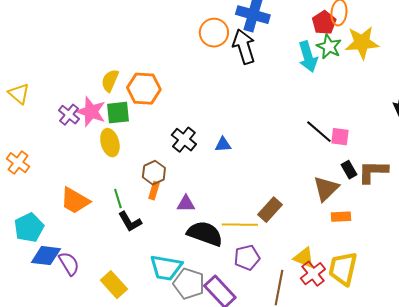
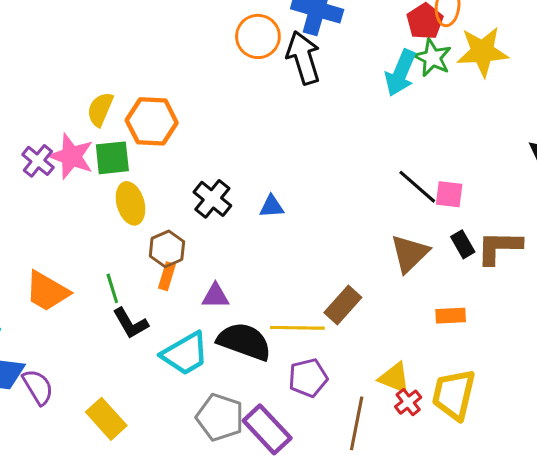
cyan arrow: (308, 57) -> (401, 73), turned 40
yellow ellipse: (110, 143) -> (130, 203), moved
brown triangle: (326, 189) -> (410, 253), moved
cyan trapezoid: (166, 268) -> (185, 354), moved, turned -40
red cross: (313, 274) -> (408, 402), size x0.7

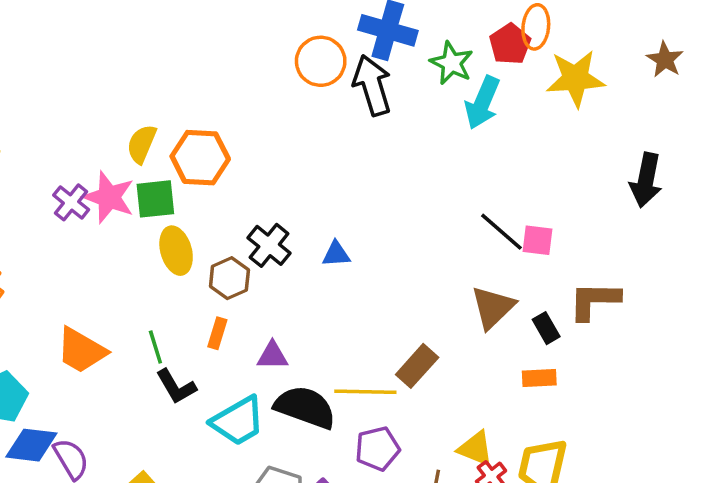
green star: (432, 58) -> (451, 63), moved
black rectangle: (463, 244) -> (546, 328), moved
brown hexagon: (167, 249) -> (229, 278), moved

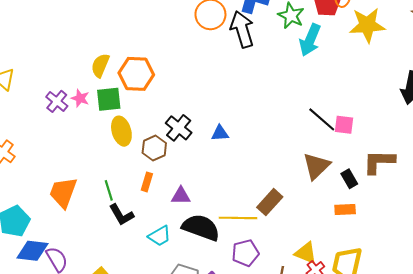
pink star: (109, 197) -> (80, 98), size x0.6
orange trapezoid: (81, 350) -> (63, 193), turned 80
cyan trapezoid: (238, 421) -> (160, 236), size x0.7

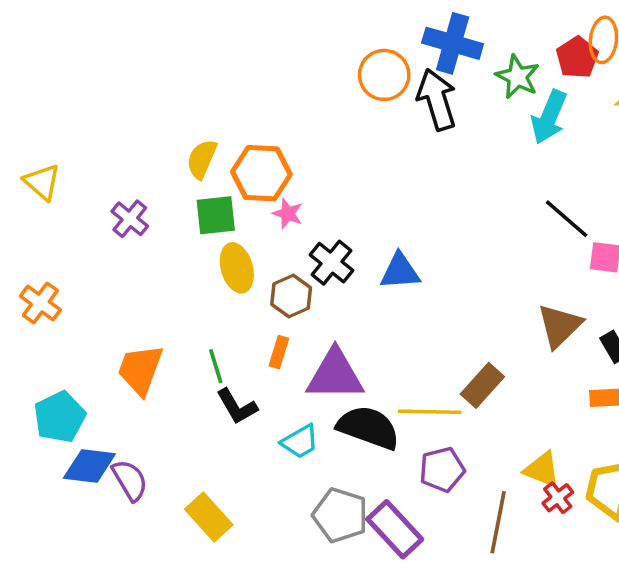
pink star: (80, 98) -> (288, 214), moved
black line: (322, 119) -> (567, 219), moved
blue triangle: (220, 133) -> (400, 271), size x1.4
purple triangle: (181, 196) -> (335, 375), size x1.8

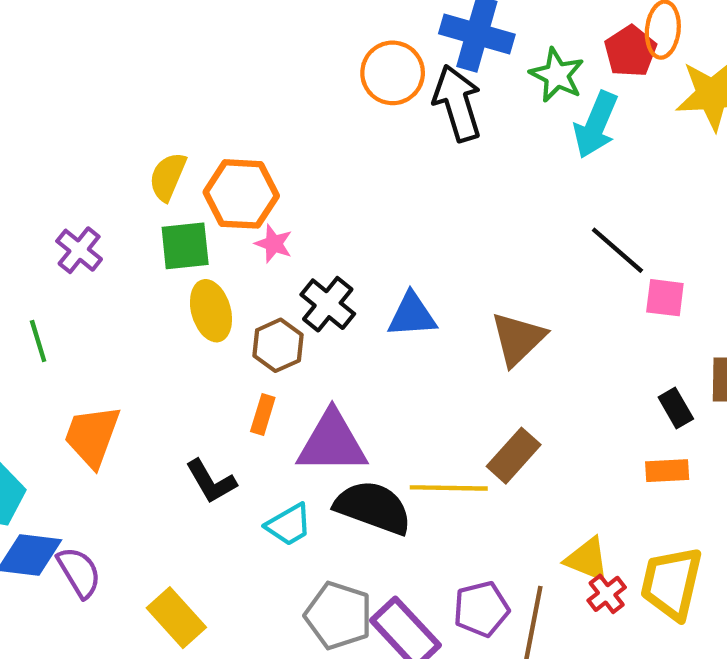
brown triangle: (560, 326) -> (518, 339), moved
green line: (216, 366) -> (38, 341), moved
purple pentagon: (442, 470) -> (481, 609), moved

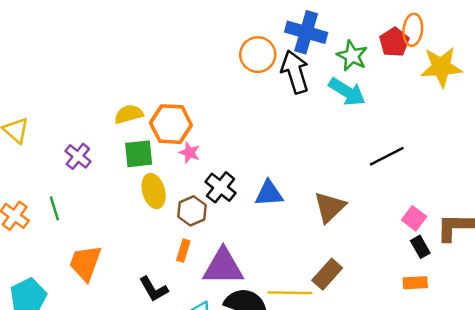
cyan arrow: (596, 125) -> (347, 92), moved, turned -81
yellow semicircle: (168, 177) -> (129, 114), turned 52
black line: (617, 250) -> (387, 156), turned -68
pink square: (665, 298) -> (414, 218), moved, turned 30

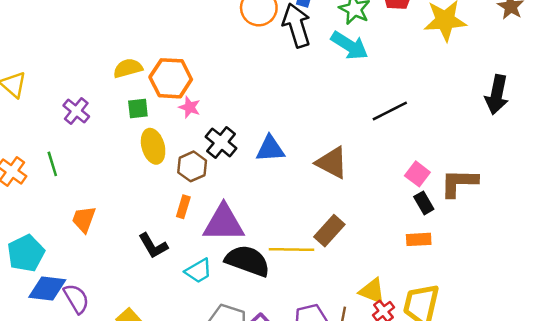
green square: (139, 154) -> (138, 108), size x0.7
brown triangle: (330, 207) -> (332, 163), turned -48
orange trapezoid: (85, 263) -> (84, 219), size x0.7

